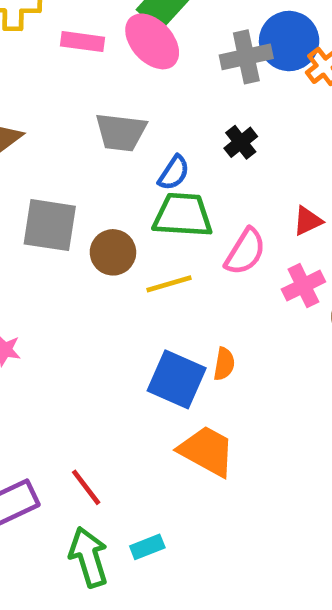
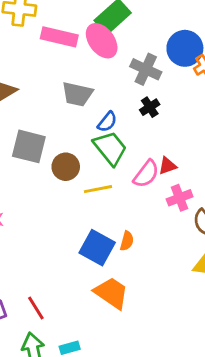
pink rectangle: (83, 42) -> (59, 37), size x1.4
gray cross: (246, 57) -> (146, 69), moved, turned 32
green trapezoid: (183, 215) -> (110, 148), turned 42
red triangle: (308, 221) -> (168, 166), moved

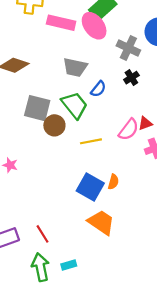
green trapezoid: (110, 148) -> (74, 105), moved
brown circle: (66, 167) -> (54, 125), moved

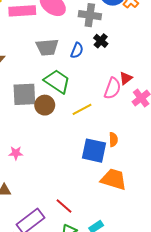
blue semicircle: (98, 89) -> (77, 50), moved

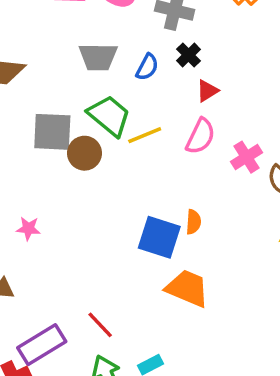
red triangle: (126, 78) -> (207, 91), moved
yellow line: (82, 109) -> (145, 135), moved

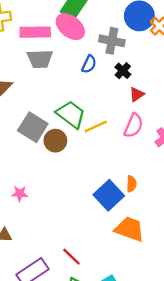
gray trapezoid: (98, 57) -> (40, 59), moved
blue semicircle: (147, 67) -> (89, 64), moved
gray square: (52, 132) -> (33, 127), turned 32
blue square: (159, 237) -> (109, 195), turned 32

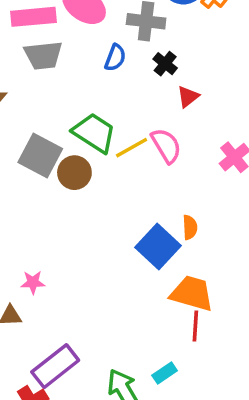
pink semicircle: (134, 125) -> (166, 146), moved, turned -50
pink star: (20, 194) -> (33, 282), moved
red line: (71, 257) -> (195, 326), moved, turned 54

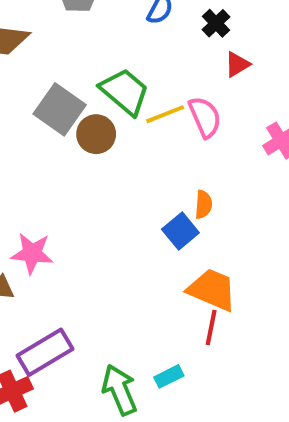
orange semicircle: (190, 227) -> (204, 204), moved
blue square: (158, 246) -> (180, 231), size x0.7
pink star: (33, 282) -> (32, 253), size x1.5

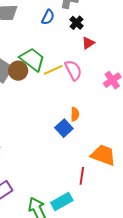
brown circle: (96, 134) -> (18, 71), moved
orange trapezoid: (212, 290) -> (103, 155), moved
cyan rectangle: (169, 376) -> (62, 202), size x1.5

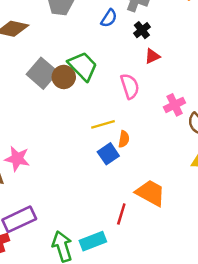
yellow line: (53, 70) -> (103, 124), moved

